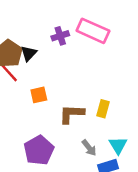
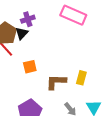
purple cross: (60, 36) -> (28, 19), moved

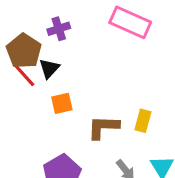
black triangle: (22, 33) -> (49, 68), moved

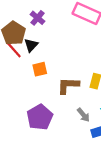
purple cross: (59, 29) -> (38, 18), turned -32

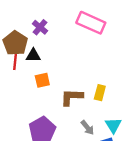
black triangle: (31, 45) -> (33, 55), turned 48
red line: (14, 49) -> (15, 60), turned 48

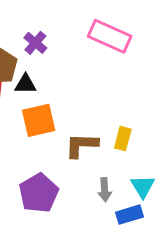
orange square: (42, 80) -> (39, 120), size x1.5
gray arrow: (87, 128) -> (105, 190), turned 35

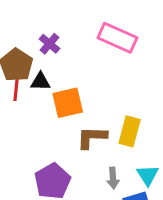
orange square: (39, 120) -> (68, 103), moved
yellow rectangle: (123, 139) -> (130, 131), size x1.4

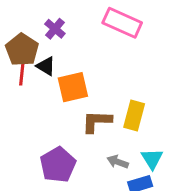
black triangle: (40, 82) -> (46, 66), turned 30
gray arrow: (113, 178) -> (118, 162), turned 114

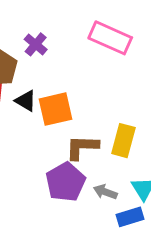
black triangle: (46, 66) -> (26, 101), moved
purple pentagon: (58, 165) -> (65, 182), moved

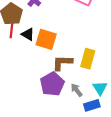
orange square: (56, 109) -> (46, 39), turned 30
gray arrow: (105, 192) -> (77, 90), turned 32

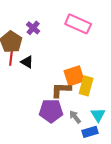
orange square: (46, 39) -> (74, 76), moved, turned -35
purple pentagon: (52, 84) -> (51, 111), turned 30

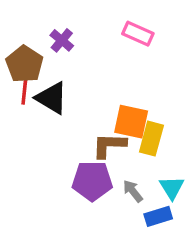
pink rectangle: (78, 24) -> (138, 34), size x0.7
black triangle: (27, 62) -> (52, 98), size x1.5
orange square: (74, 76) -> (131, 122), turned 30

